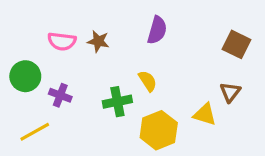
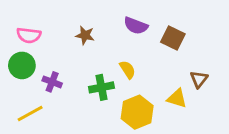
purple semicircle: (157, 30) -> (136, 26), turned 95
pink semicircle: (62, 41) -> (29, 35), moved
brown square: (237, 44) -> (173, 38), moved

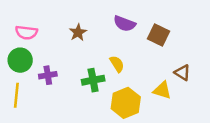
brown star: (85, 35) -> (78, 32), turned 30
brown triangle: (199, 79) -> (182, 73), turned -36
purple cross: (52, 82) -> (48, 75), turned -30
yellow line: (30, 113) -> (16, 95), moved, turned -55

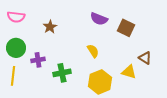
pink semicircle: (26, 32) -> (16, 17), moved
brown star: (78, 32) -> (50, 27), moved
green cross: (93, 80) -> (62, 73), moved

